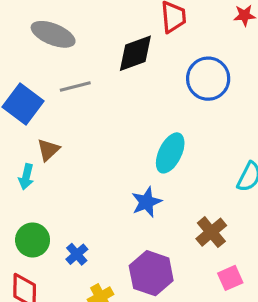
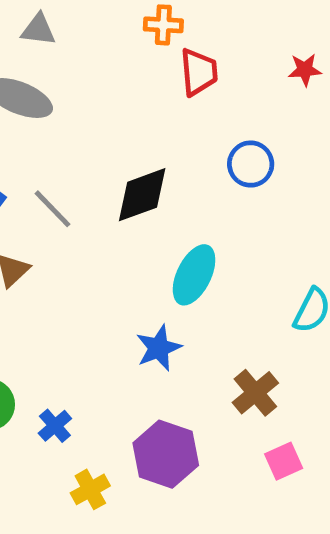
black diamond: (135, 53) -> (142, 195), moved
blue circle: (208, 79) -> (251, 164), size x0.7
gray line: (75, 87) -> (53, 209), moved, turned 60

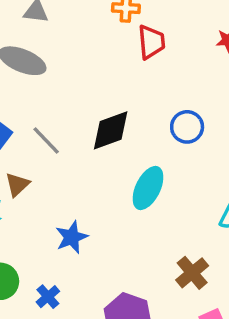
blue circle: (251, 164) -> (187, 127), moved
blue star: (159, 348) -> (72, 237), moved

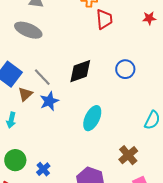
brown triangle: (17, 185) -> (25, 94), moved
cyan ellipse: (148, 188) -> (92, 118), moved
blue star: (72, 237) -> (49, 101), moved

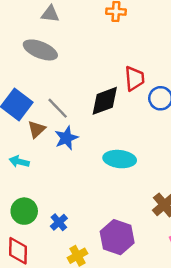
red trapezoid: (104, 19) -> (135, 78), moved
cyan ellipse: (92, 118) -> (120, 159), turned 70
cyan arrow: (11, 120) -> (19, 162), turned 91

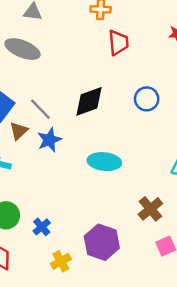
red trapezoid: (135, 78) -> (118, 43), moved

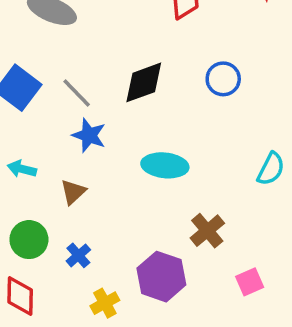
brown triangle: (19, 131) -> (73, 192), moved
blue star: (49, 140) -> (89, 135), turned -30
brown cross: (150, 209) -> (207, 231), moved

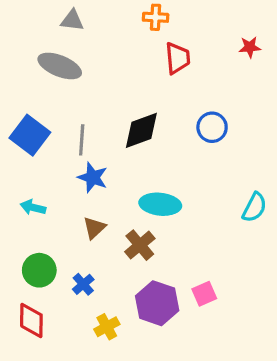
gray line: (77, 93) -> (82, 140), turned 48
brown triangle: (73, 192) -> (94, 228), moved
brown cross: (207, 231) -> (140, 245), moved
pink square: (250, 282) -> (204, 294), moved

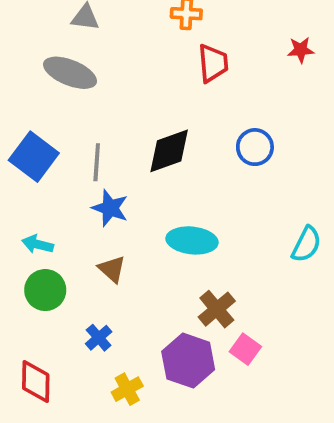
brown triangle: (94, 228) -> (112, 269), turned -35
brown cross: (140, 245) -> (217, 309), moved
green circle: (39, 270) -> (45, 290), moved
pink square: (204, 294) -> (245, 349), turned -30

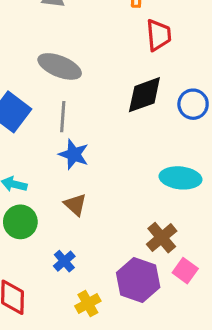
gray ellipse: (70, 73) -> (60, 66), moved
black diamond: (169, 151) -> (144, 95), moved
cyan ellipse: (192, 240) -> (180, 178), moved

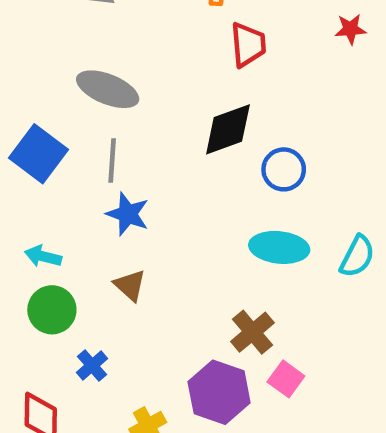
blue circle: (193, 104) -> (284, 169), moved
blue cross: (64, 261) -> (92, 366), moved

